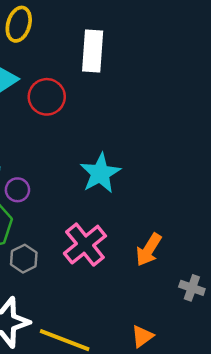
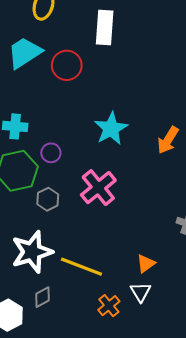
purple circle: (17, 190) -> (51, 153), moved
orange arrow: (149, 250) -> (168, 140), moved

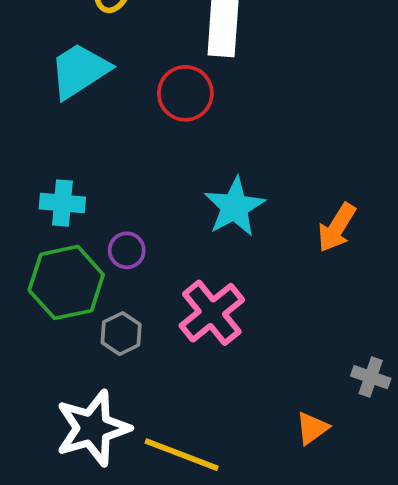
red circle: (67, 65) -> (185, 93), moved
orange triangle: (146, 263) -> (312, 428), moved

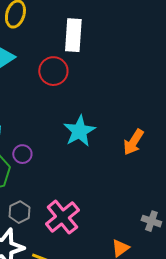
pink cross: (212, 313) -> (62, 217), moved
gray hexagon: (121, 334) -> (19, 212), moved

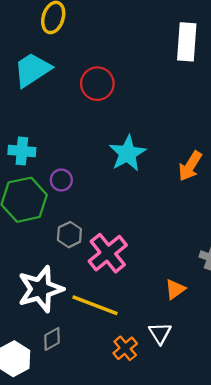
white rectangle: (73, 35) -> (187, 42), moved
gray hexagon: (19, 212) -> (69, 235), moved

